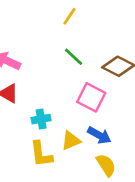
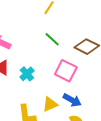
cyan cross: (41, 119) -> (27, 74), moved, turned -32

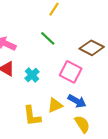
green line: (52, 39) -> (48, 38), moved

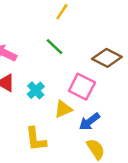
blue arrow: (77, 101) -> (89, 122), turned 114
yellow triangle: (55, 105) -> (63, 109), moved

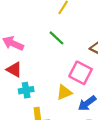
cyan cross: (36, 90) -> (26, 90), moved, turned 32

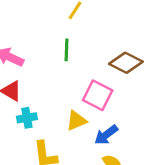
green line: (57, 38) -> (66, 50), turned 49

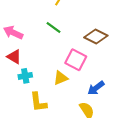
green line: (66, 50) -> (53, 27), turned -56
blue arrow: (106, 135) -> (96, 88), moved

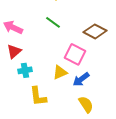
red triangle: (14, 57) -> (14, 51), turned 49
blue arrow: (96, 88) -> (81, 79), moved

